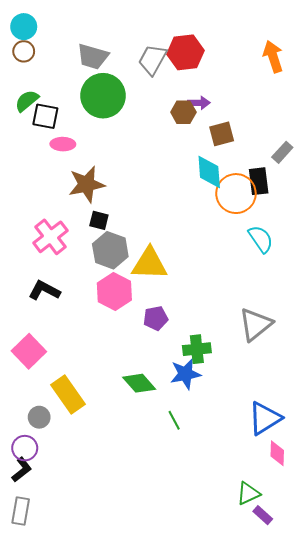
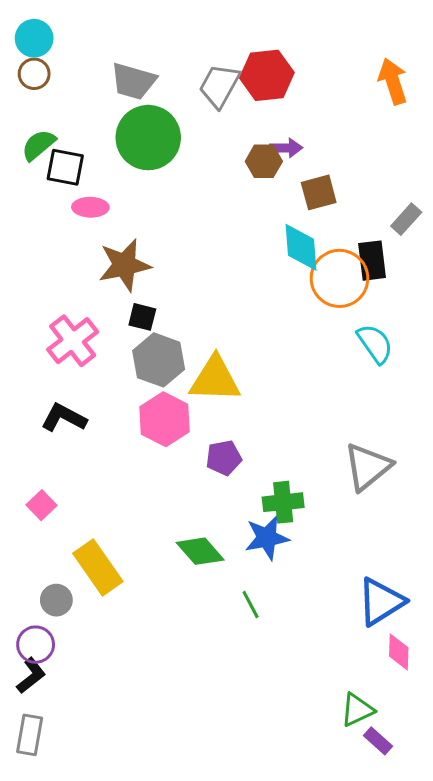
pink square: (29, 351) -> (42, 505), size x0.6

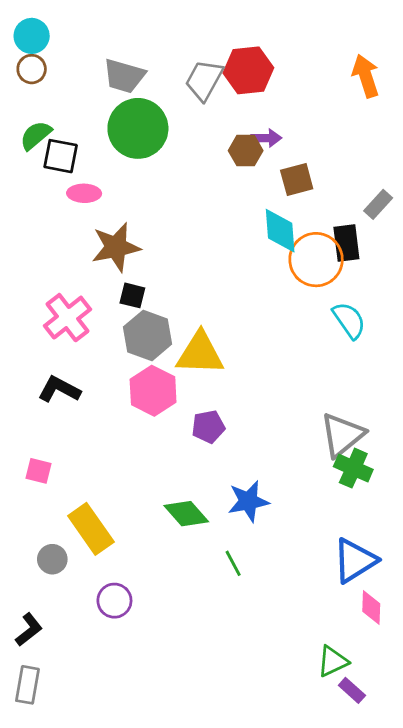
green cross: (283, 502) -> (353, 468), moved, turned 30
pink square: (42, 505) -> (39, 471), turned -32
purple circle: (36, 645) -> (114, 601), moved

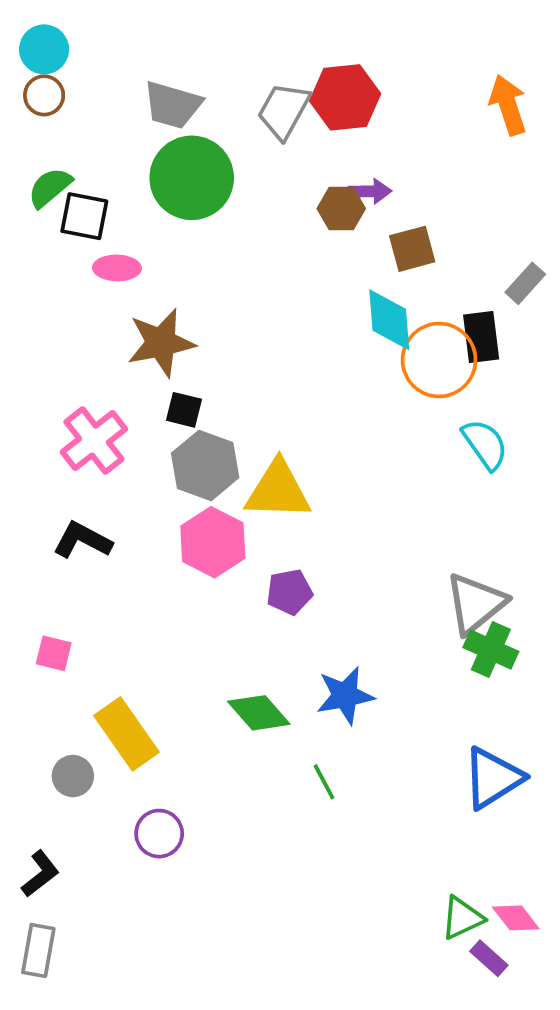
pink diamond: (371, 608) -> (516, 918), moved, turned -40

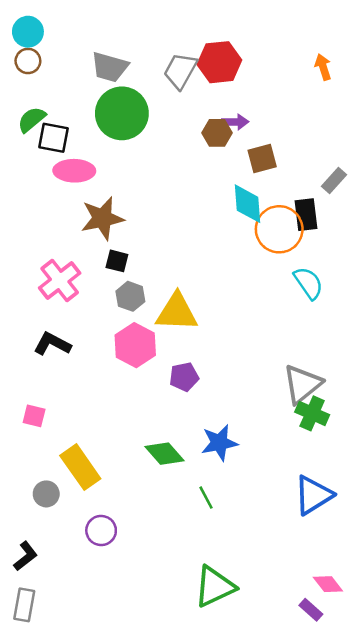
orange arrow: (508, 105) -> (323, 67), size x0.7
pink ellipse: (117, 268) -> (74, 171), size x1.4
gray hexagon: (205, 465) -> (130, 296), size x0.7
green triangle: (462, 918) -> (215, 587), moved, size x1.5

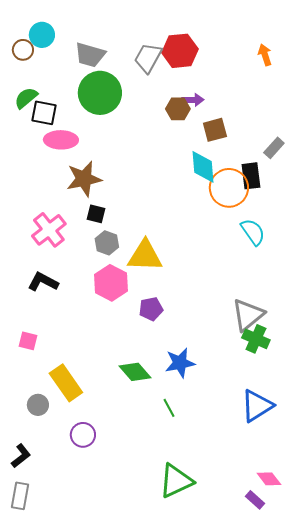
cyan circle: (28, 32) -> (42, 35), moved

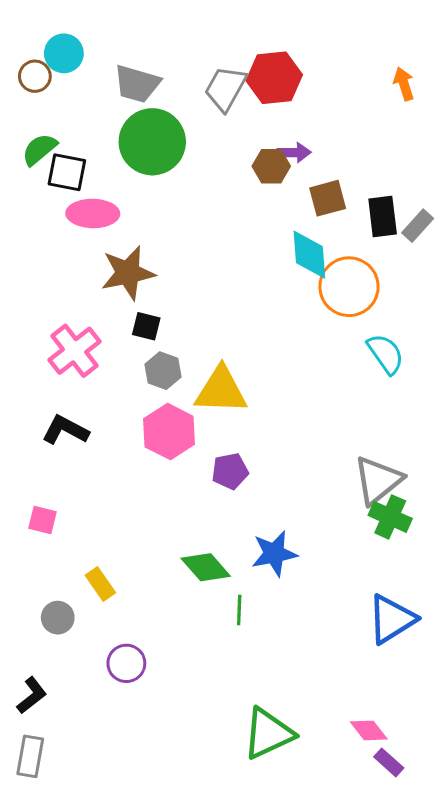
black rectangle: (251, 176) -> (383, 217), moved
yellow rectangle: (66, 383) -> (100, 584), size x0.6
green line: (169, 408) -> (239, 610), moved, turned 30
pink diamond: (269, 479) -> (369, 730), moved

